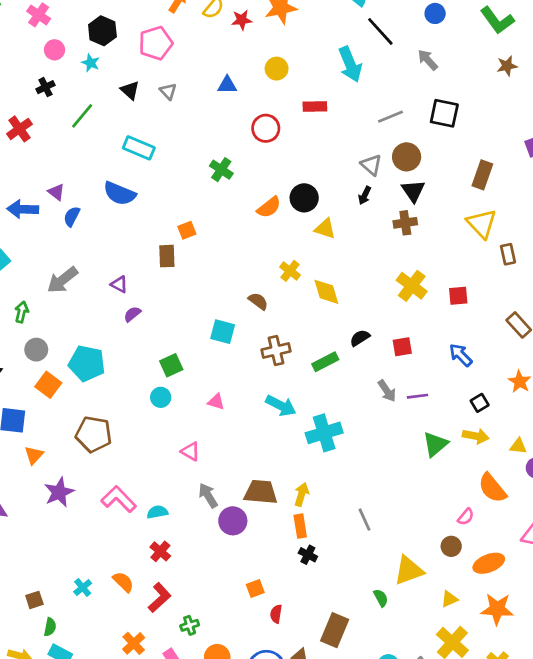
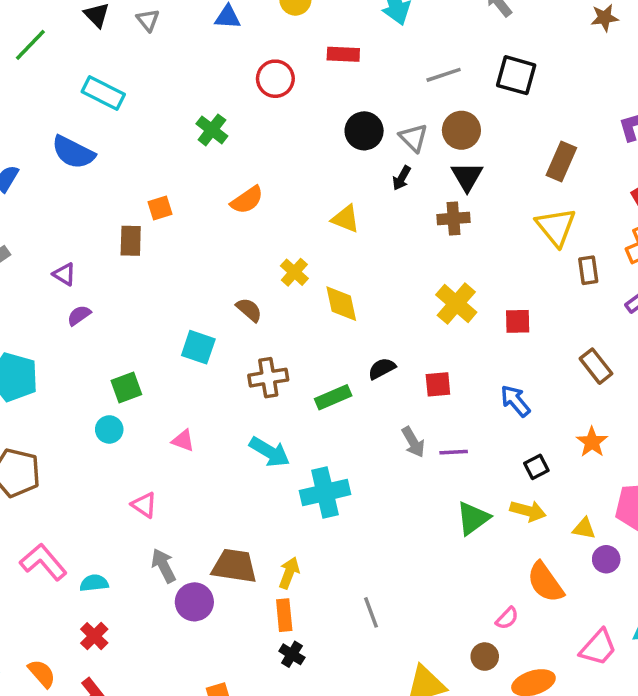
black circle: (304, 198) -> (364, 131), moved
orange semicircle: (269, 207) -> (247, 200), moved

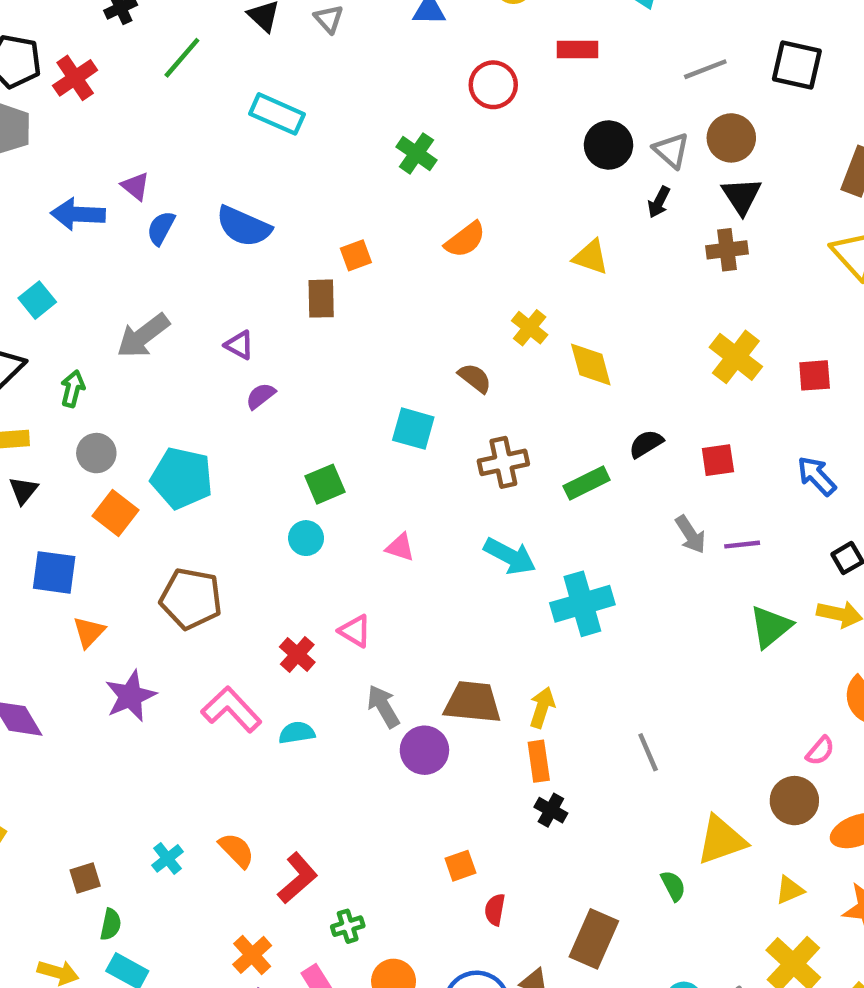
blue semicircle: (73, 152) -> (244, 226), moved
red cross: (94, 636) -> (297, 654), moved
brown circle: (485, 657) -> (794, 801), size x1.4

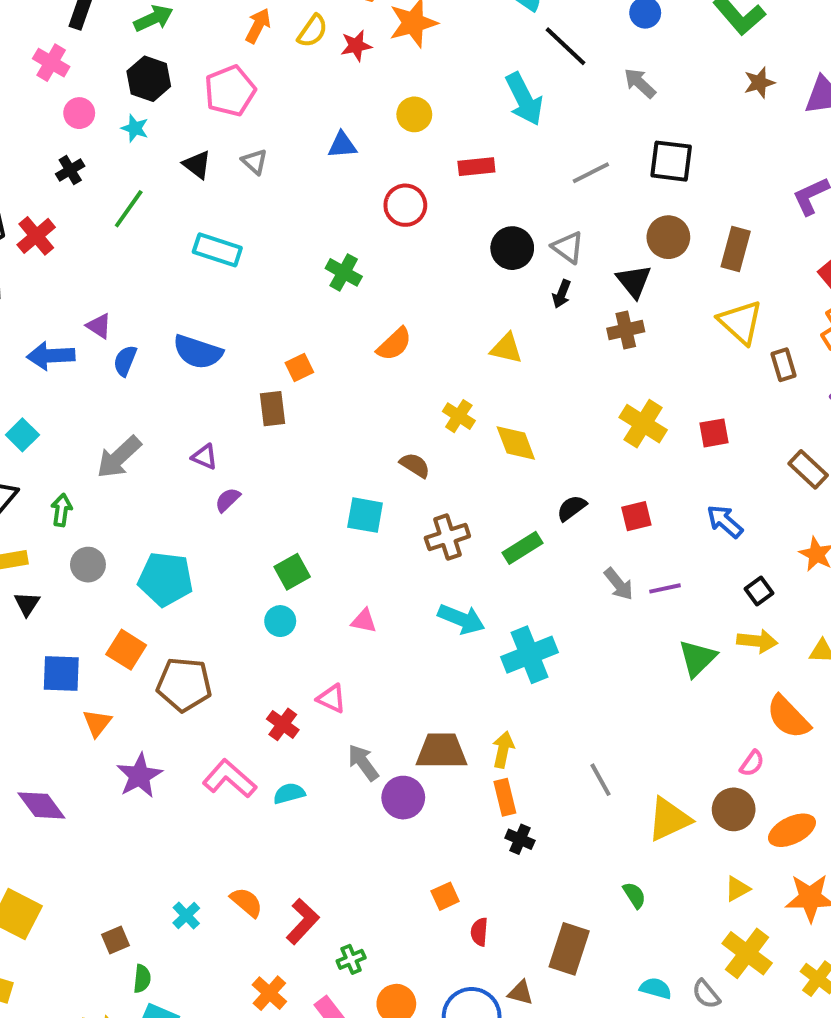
brown circle: (731, 138) -> (668, 237), moved
orange square: (115, 513) -> (126, 650), moved
yellow triangle: (721, 840) -> (669, 819), moved

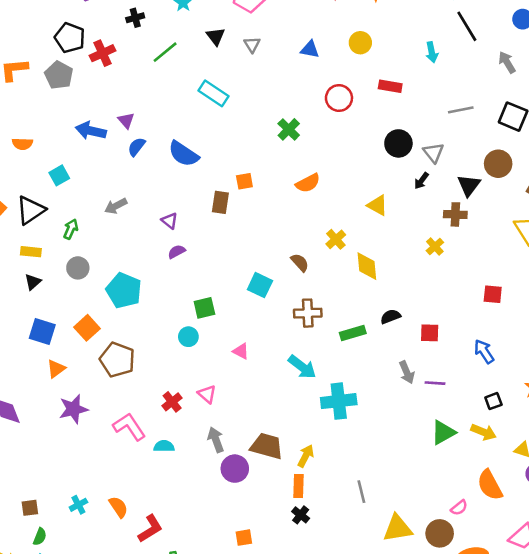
cyan arrow: (524, 99) -> (432, 52), size x0.6
yellow cross: (643, 424) -> (435, 246), moved, size x0.6
gray arrow: (119, 457) -> (116, 206), size x0.7

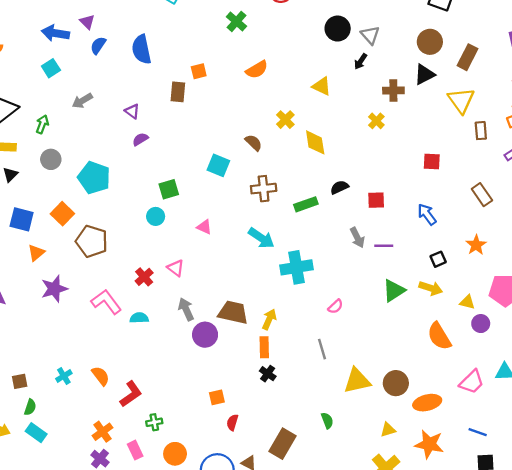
blue semicircle: (184, 154) -> (142, 49), turned 48
cyan square: (59, 175) -> (51, 68), moved
black triangle: (469, 185) -> (424, 74), moved, turned 30
pink semicircle: (459, 508) -> (335, 306), moved

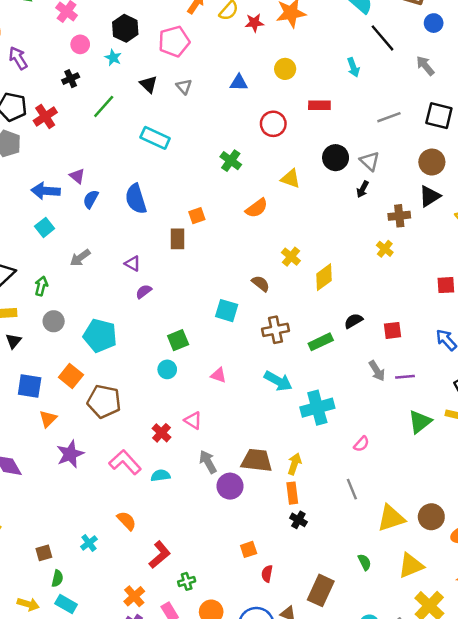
yellow triangle: (322, 86) -> (291, 179), moved
yellow diamond: (315, 142) -> (324, 277), turned 68
orange semicircle: (101, 376) -> (127, 521), moved
yellow triangle: (388, 430) -> (411, 566), moved, size x1.6

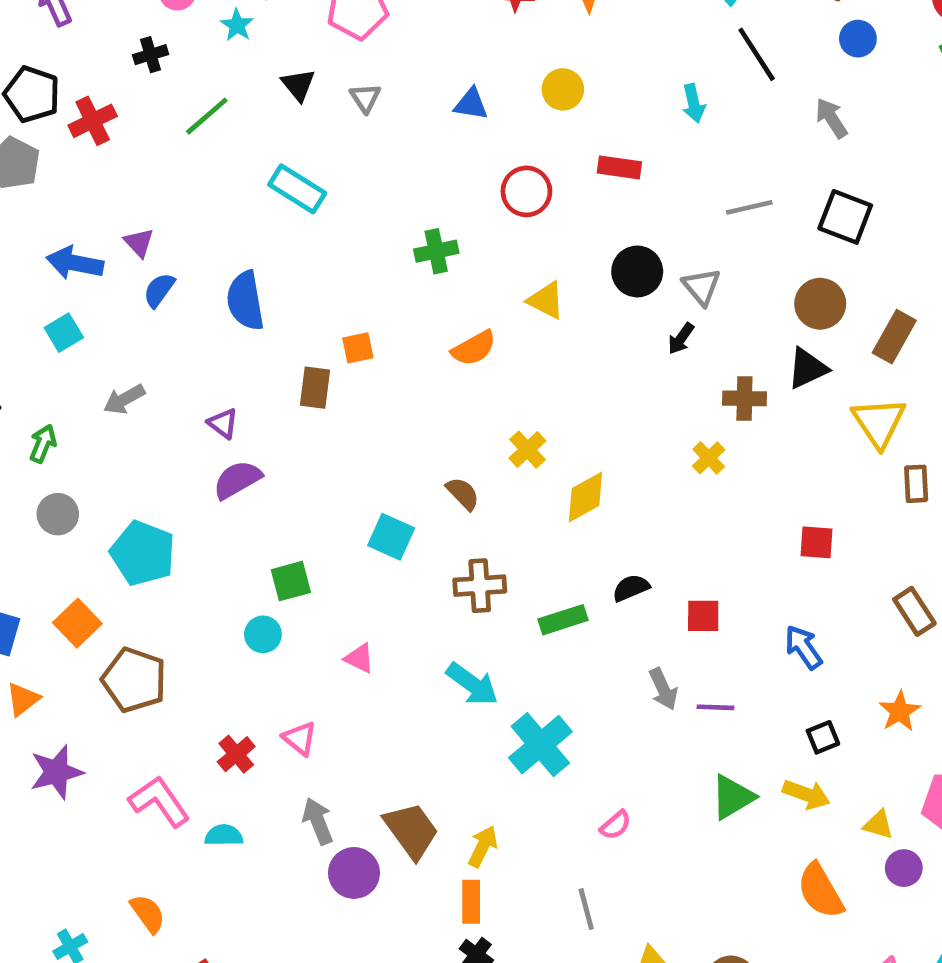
green cross: (231, 161) -> (436, 251), turned 35
purple semicircle: (144, 292) -> (237, 480), size x1.5
cyan cross: (317, 408) -> (540, 745), turned -32
brown trapezoid: (257, 460) -> (411, 830), turned 40

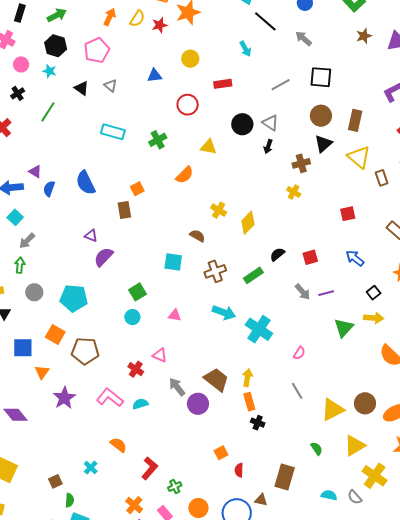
cyan rectangle: (297, 189) -> (113, 132), moved
gray arrow: (124, 399) -> (27, 241), moved

